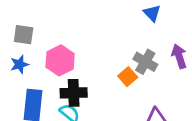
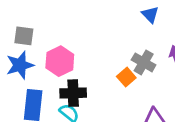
blue star: (19, 64) -> (20, 65), size x1.5

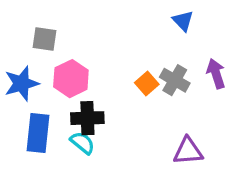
gray square: (24, 36) -> (45, 39), moved
orange square: (126, 77) -> (147, 83), moved

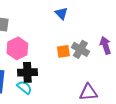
blue triangle: (183, 21) -> (61, 13), moved
orange square: (147, 83) -> (63, 51), turned 32

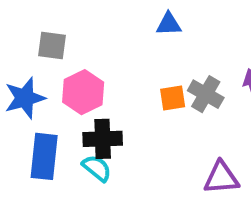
blue triangle: (61, 13) -> (169, 24), turned -48

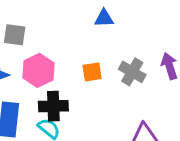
orange square: (173, 98) -> (92, 72), moved

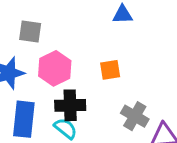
gray cross: (132, 72) -> (135, 116), moved

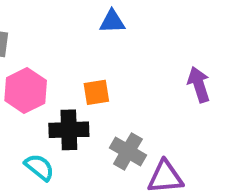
black cross: (70, 105) -> (69, 130), moved

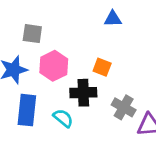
orange square: (96, 92) -> (102, 67), turned 30

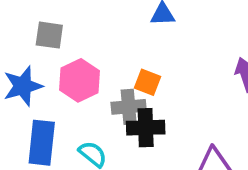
black cross: (83, 93) -> (146, 128), moved
gray cross: (124, 107) -> (129, 107), moved, turned -35

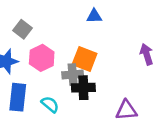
gray square: (49, 35) -> (23, 29), turned 30
orange square: (148, 82) -> (85, 59), size x1.5

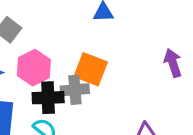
black cross: (83, 88) -> (48, 98), moved

